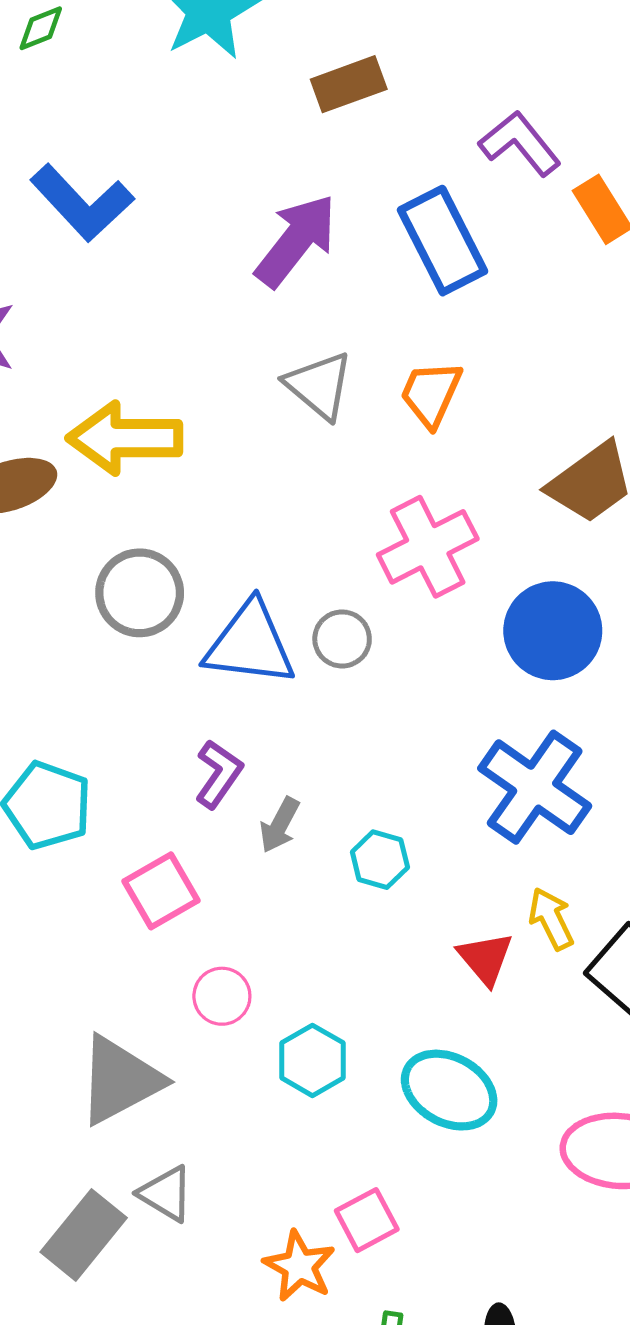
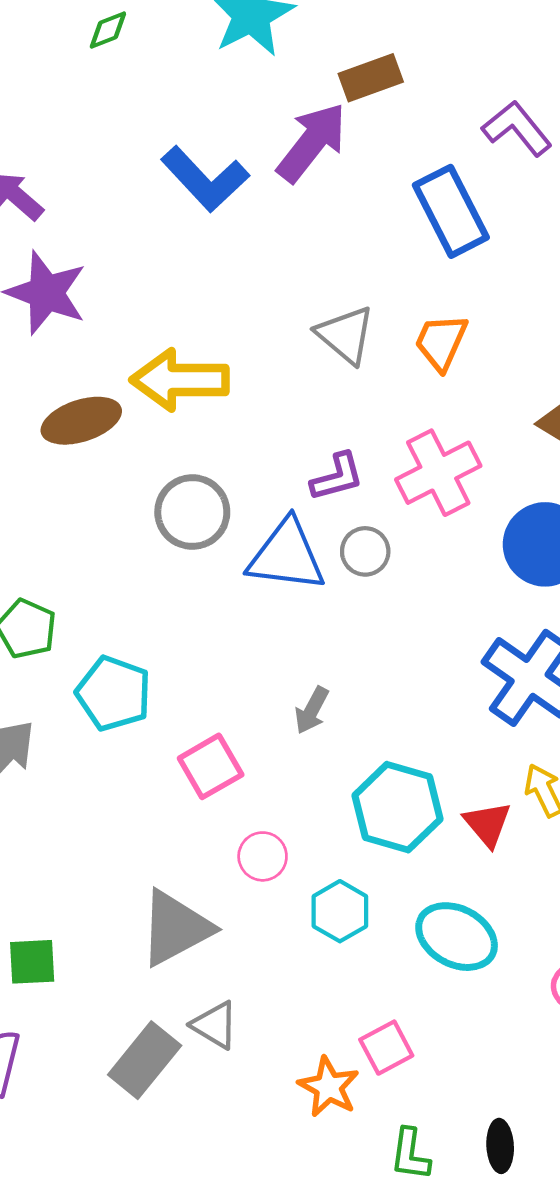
blue L-shape: (82, 203) -> (205, 179), moved
purple arrow: (296, 241) -> (312, 142), moved
purple L-shape: (219, 774) -> (337, 477), moved, turned 40
cyan hexagon: (380, 860) -> (398, 807), moved, size x1.8

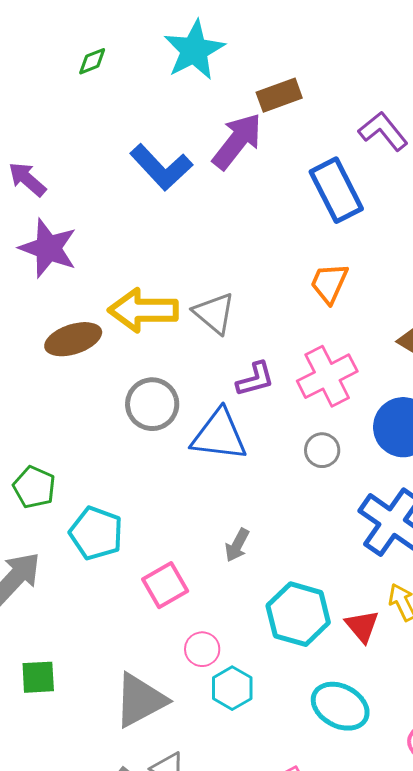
gray triangle: (346, 335) -> (214, 313), moved
gray circle: (365, 551) -> (322, 450), moved
cyan hexagon: (340, 911) -> (232, 688), moved
green square: (32, 962) -> (38, 677), moved

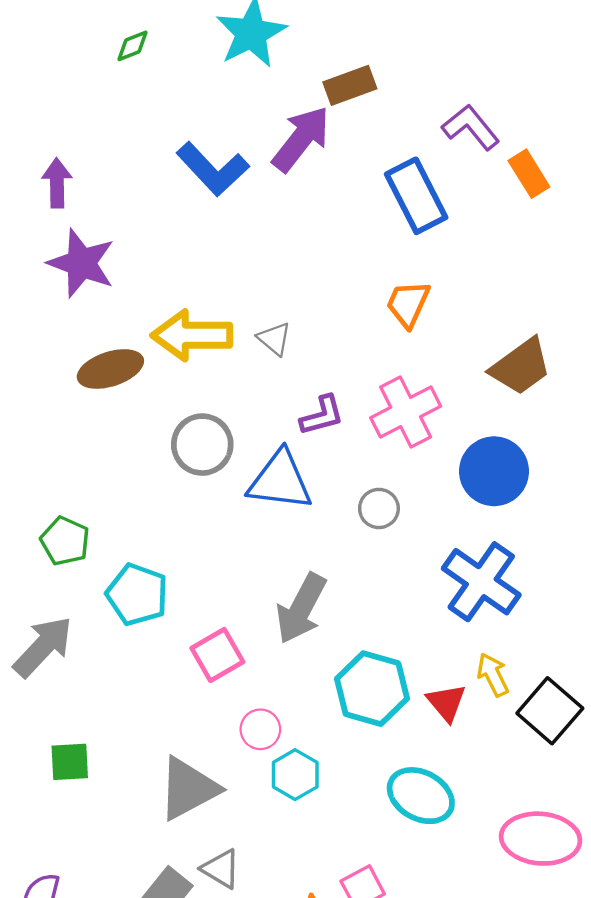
purple arrow: (27, 179) -> (57, 183), turned 48
gray triangle: (214, 313) -> (274, 339), size x0.7
gray circle: (322, 450) -> (379, 508), moved
gray arrow: (237, 545) -> (301, 608), size x1.8

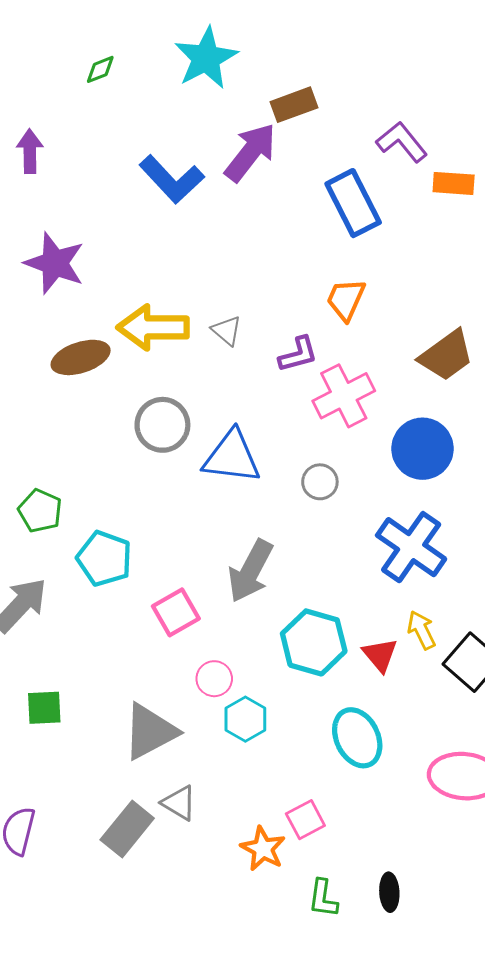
orange rectangle: (529, 174) -> (454, 183), turned -54
purple arrow: (57, 183) -> (30, 151), moved
purple L-shape: (322, 415) -> (298, 354), moved
cyan ellipse: (421, 796) -> (357, 738), turned 36

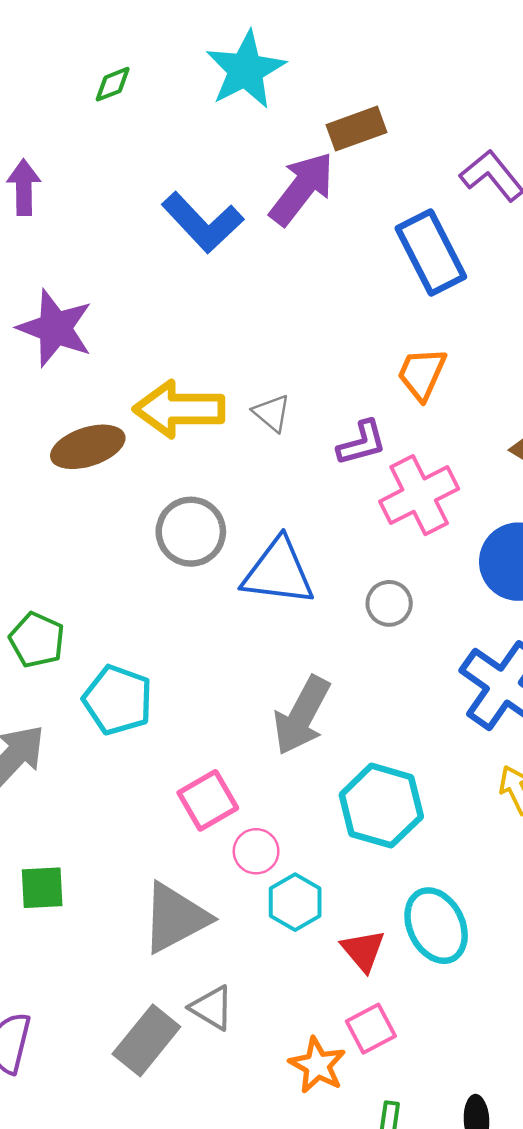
pink square: (176, 612) -> (208, 800), moved
red triangle: (380, 655) -> (363, 950), moved

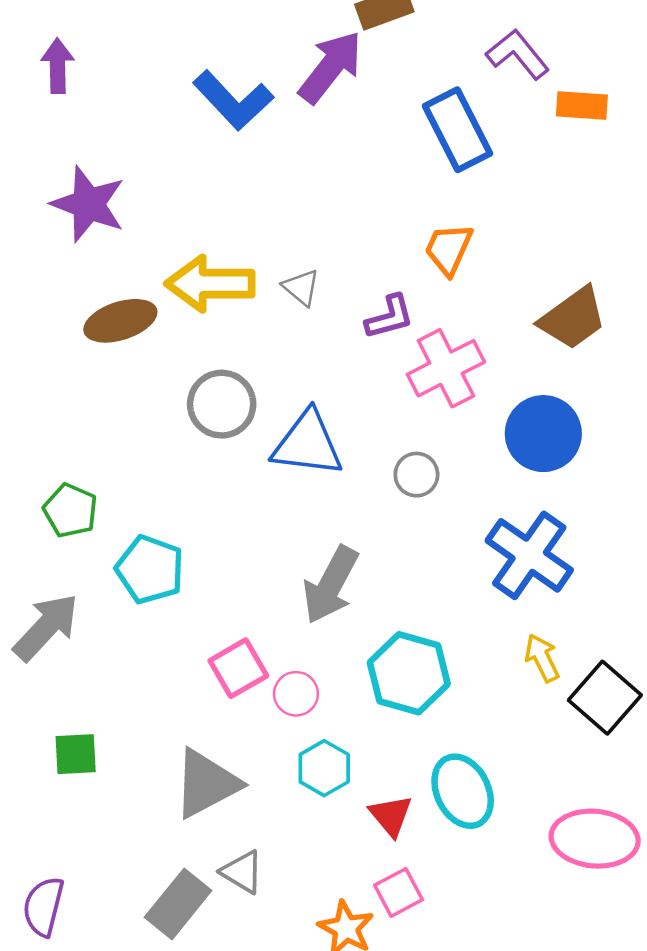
pink circle: (256, 851) -> (296, 694), moved

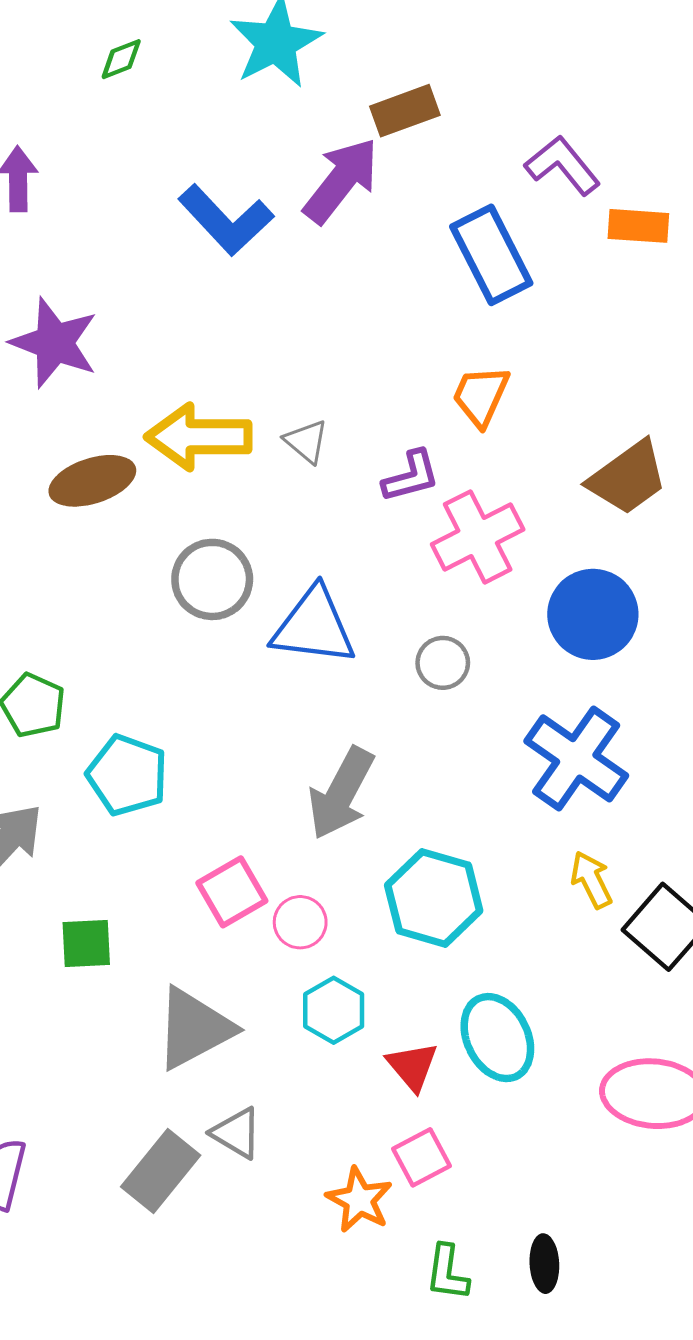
green square: (76, 754) -> (86, 943), moved

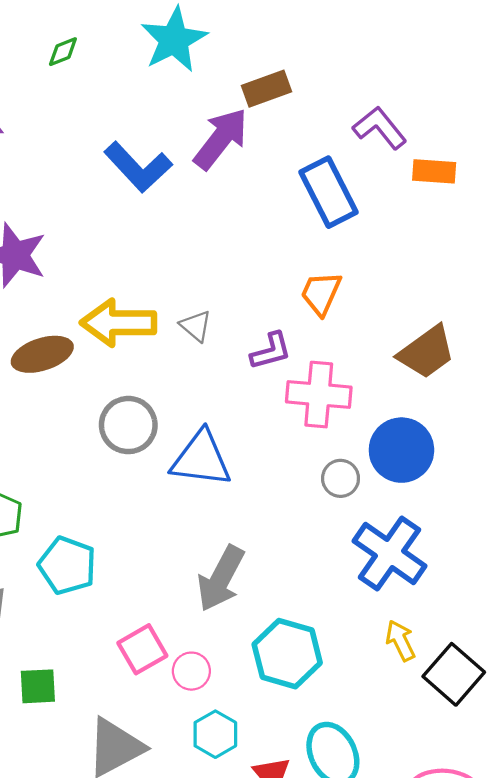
pink cross: (478, 537) -> (319, 395), turned 32
gray circle: (443, 663) -> (341, 478), moved

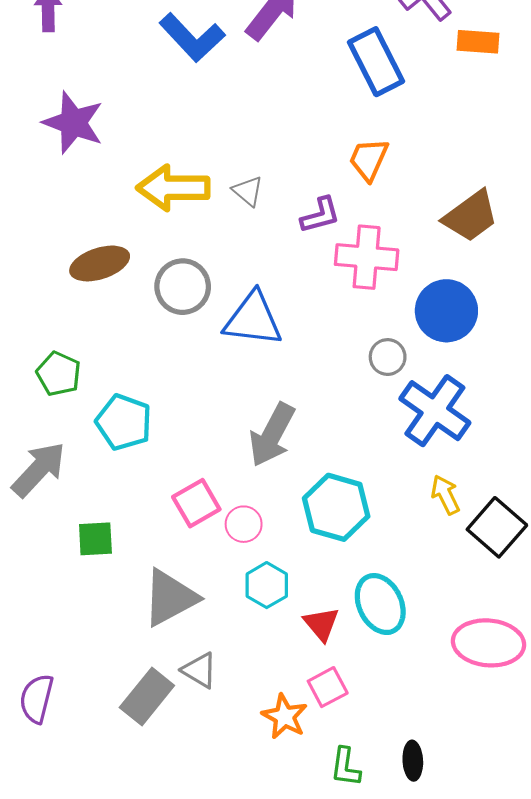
brown ellipse: (42, 354) -> (100, 263), moved
gray circle: (341, 478) -> (388, 357), moved

